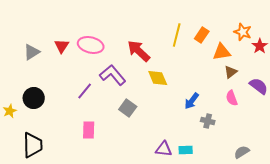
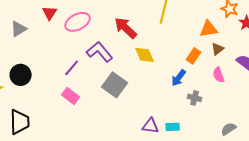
orange rectangle: (202, 35) -> (194, 56), moved
pink ellipse: (91, 45) -> (78, 22), turned -40
red triangle: (62, 46) -> (50, 13), moved
gray square: (128, 108) -> (115, 85), size x1.4
pink rectangle: (89, 130) -> (71, 96), moved, turned -54

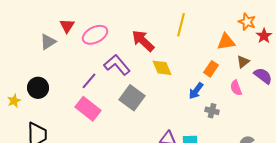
gray triangle: (19, 29) -> (48, 42), moved
brown triangle: (218, 49) -> (243, 62), moved
pink rectangle: (71, 96) -> (88, 109), size x1.4

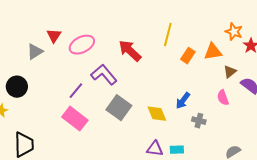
yellow diamond: (162, 68) -> (157, 114), moved
orange rectangle: (211, 69) -> (188, 56), moved
black circle: (38, 88) -> (17, 87), moved

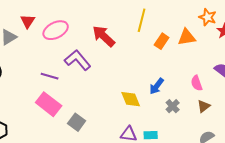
brown triangle: (230, 72) -> (204, 106), moved
purple line: (76, 91) -> (50, 76), turned 66
gray square: (119, 108) -> (77, 122), moved, size x0.7
gray cross: (199, 121) -> (173, 106), turned 32

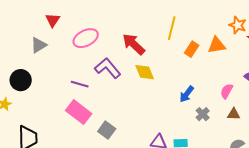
red triangle: (28, 21) -> (53, 20), moved
pink semicircle: (197, 83) -> (227, 91), turned 49
yellow diamond: (131, 99) -> (145, 72), moved
brown triangle: (204, 106) -> (234, 114), turned 40

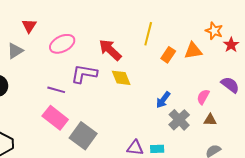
purple L-shape: (108, 68) -> (84, 74), turned -40
gray cross: (203, 114) -> (179, 120), size x1.5
gray square: (107, 130) -> (83, 136), size x1.5

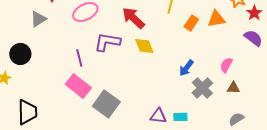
purple semicircle: (230, 85) -> (253, 38), moved
purple line: (56, 90) -> (79, 58), turned 60

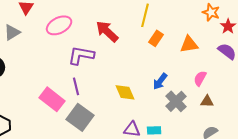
orange triangle: (216, 19) -> (189, 44), moved
orange rectangle: (191, 23) -> (156, 38), moved
yellow diamond: (144, 46) -> (125, 92), moved
purple line: (79, 58) -> (76, 86), moved

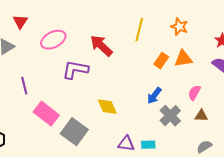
orange star: (211, 12) -> (179, 27), moved
orange rectangle: (156, 38) -> (161, 61), moved
purple line: (76, 86) -> (24, 86), moved
yellow diamond: (125, 92) -> (107, 107), moved

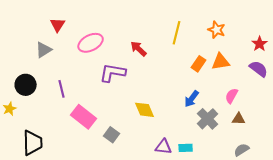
red arrow: (101, 46) -> (139, 49), size x0.7
gray square: (74, 132) -> (112, 135), size x0.6

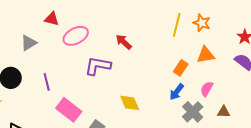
red triangle: (58, 25) -> (52, 19), moved, turned -49
yellow line: (177, 33) -> (177, 25), moved
orange rectangle: (199, 64) -> (181, 68), moved
pink semicircle: (232, 96) -> (207, 89), moved

